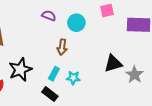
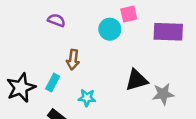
cyan circle: (76, 23) -> (110, 29), moved
cyan rectangle: (54, 74) -> (53, 83), moved
gray star: (135, 75) -> (163, 94), turned 30

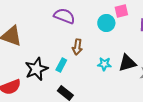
purple semicircle: (56, 20) -> (64, 16), size x1.5
cyan star: (87, 98) -> (104, 64), moved

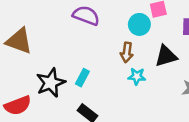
brown arrow: (77, 47) -> (127, 52), moved
black triangle: (127, 63) -> (166, 56), moved

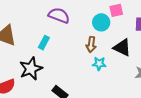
black triangle: (166, 56) -> (122, 48), turned 42
cyan rectangle: (82, 78) -> (44, 43), moved

